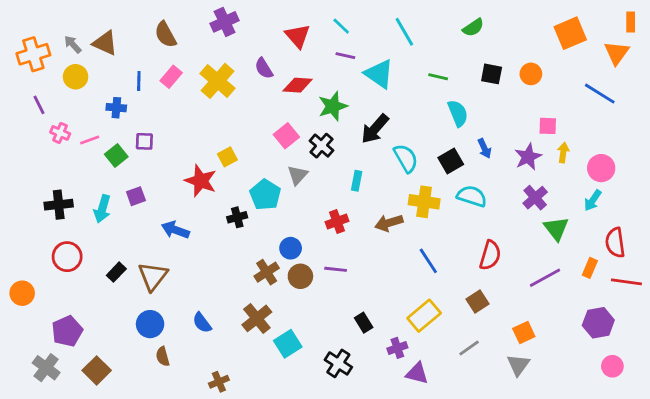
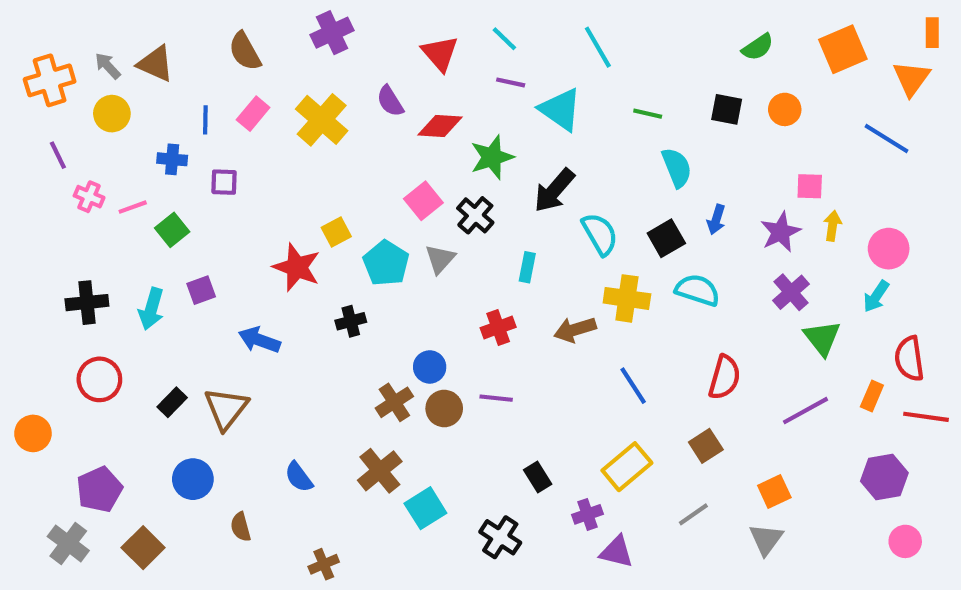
green semicircle: (473, 28) -> (758, 47), moved
purple square: (144, 141) -> (224, 182), moved
blue arrow: (485, 148) -> (716, 220), turned 42
cyan pentagon: (265, 195) -> (386, 263), moved
blue circle: (150, 324) -> (193, 479), moved

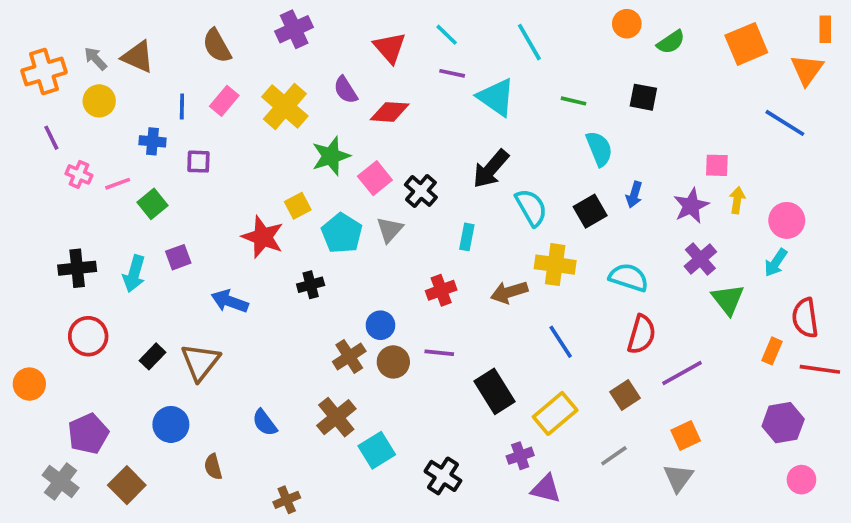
orange circle: (785, 109) -> (627, 24), moved
green star: (492, 157) -> (331, 156), moved
cyan semicircle: (698, 290) -> (629, 277), moved
purple line: (806, 411) -> (682, 373), moved
black rectangle: (538, 477) -> (494, 391), moved, size x1.6

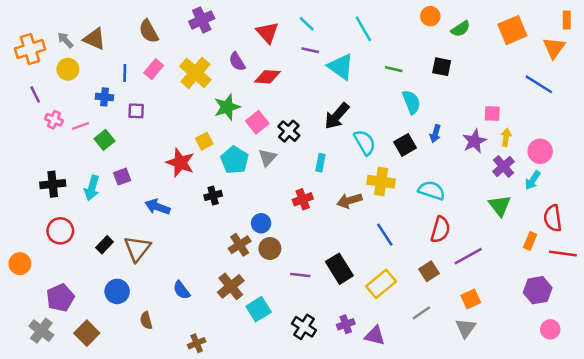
purple cross: (700, 259) -> (504, 166), moved
purple line: (439, 353) -> (300, 275), moved
purple cross: (520, 456) -> (346, 324), moved

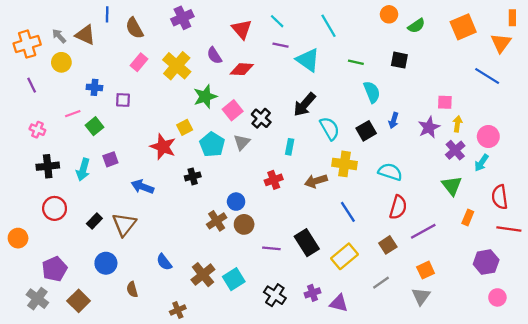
blue line: (125, 73) -> (107, 14), moved
pink cross: (54, 120) -> (37, 130), moved
orange rectangle: (530, 241) -> (468, 218), moved
brown cross: (231, 286) -> (203, 275), moved

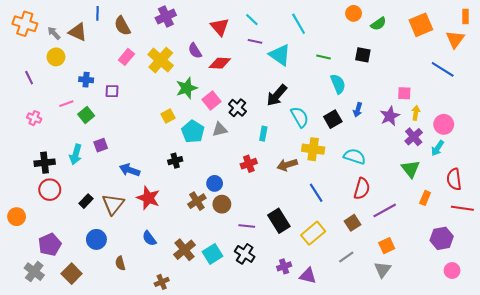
orange cross: (27, 44) -> (25, 24), moved, turned 35
gray triangle: (242, 142) -> (220, 130), turned 35
red star: (163, 147) -> (148, 198), moved
black cross: (48, 166) -> (45, 163), moved
black cross: (275, 295) -> (245, 254), moved

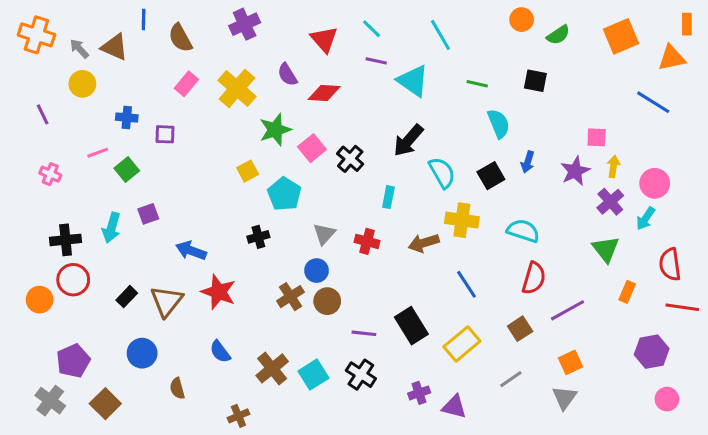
orange triangle: (455, 39) -> (672, 58), turned 42
gray triangle: (220, 130) -> (324, 234), moved, turned -35
red cross: (249, 164) -> (367, 241), turned 35
orange circle: (17, 217) -> (40, 300), moved

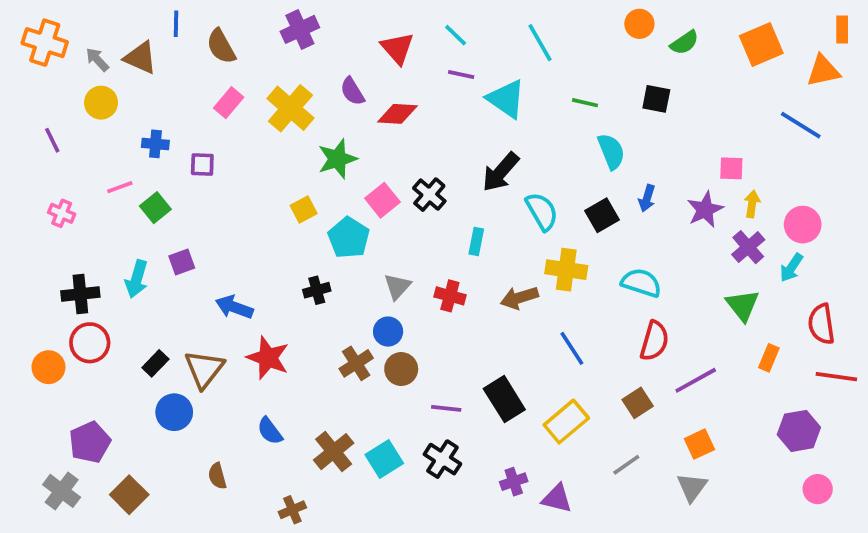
pink square: (312, 148) -> (382, 200), moved
blue circle: (142, 353) -> (174, 412), moved

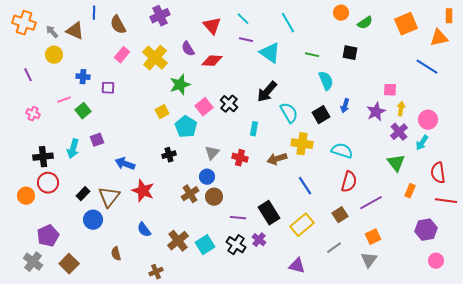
purple cross: (514, 482) -> (259, 240), moved, turned -32

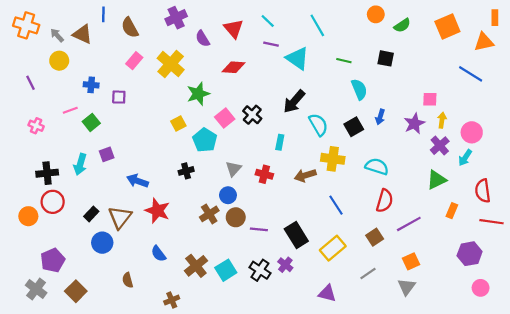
purple semicircle: (188, 49) -> (203, 39), moved
green triangle: (396, 163) -> (436, 180), turned 42
purple line: (238, 218) -> (259, 229), moved

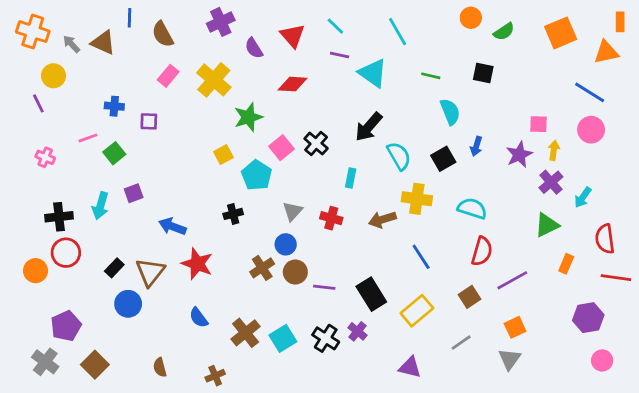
yellow circle: (59, 61) -> (53, 76), moved
pink circle: (472, 132) -> (591, 130), moved
brown semicircle: (128, 280) -> (160, 367), moved

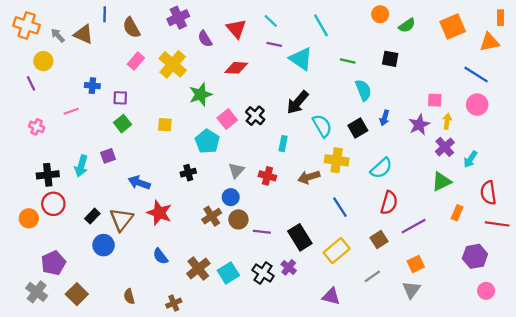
green square: (114, 153) -> (122, 124), moved
yellow square: (223, 155) -> (165, 125), moved, turned 32
cyan semicircle: (472, 208) -> (381, 168), turned 120

